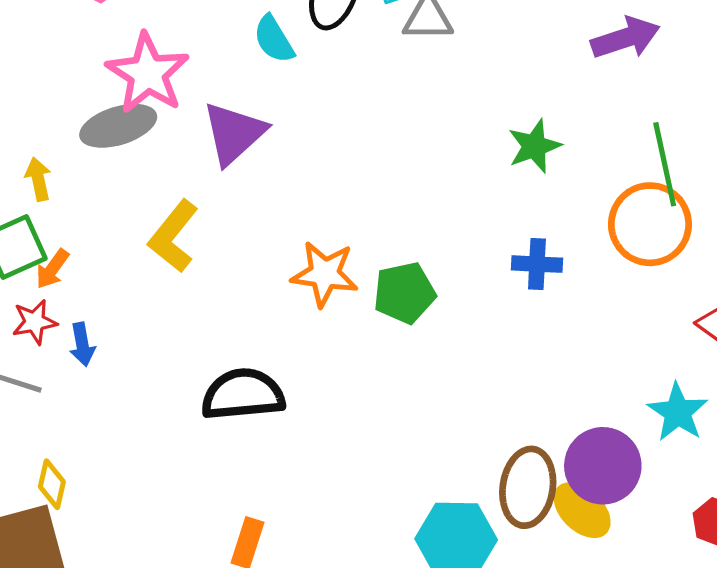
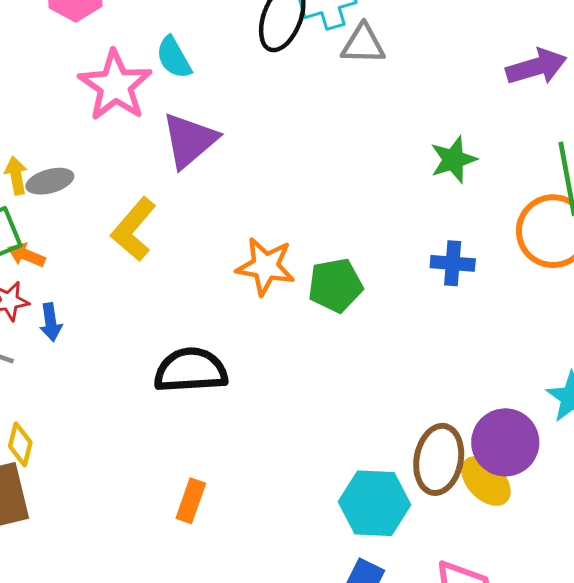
cyan semicircle: (274, 39) -> (174, 57), moved
gray ellipse: (118, 126) -> (50, 181), moved, size x0.7
orange arrow: (52, 269) -> (26, 255), turned 75

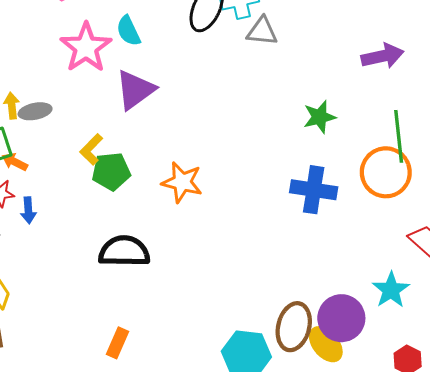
yellow L-shape: (134, 229) -> (91, 149), size x0.7
blue cross: (453, 263) -> (314, 190), size x1.5
green pentagon: (335, 285) -> (111, 171), moved

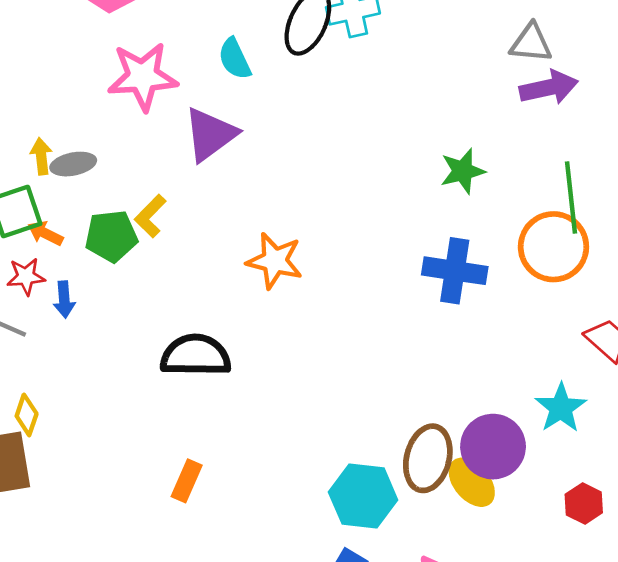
cyan semicircle: (128, 31) -> (235, 59), moved
gray triangle: (262, 31) -> (531, 43), moved
pink star: (86, 47) -> (143, 77), turned 30
green pentagon: (111, 171) -> (111, 236), moved

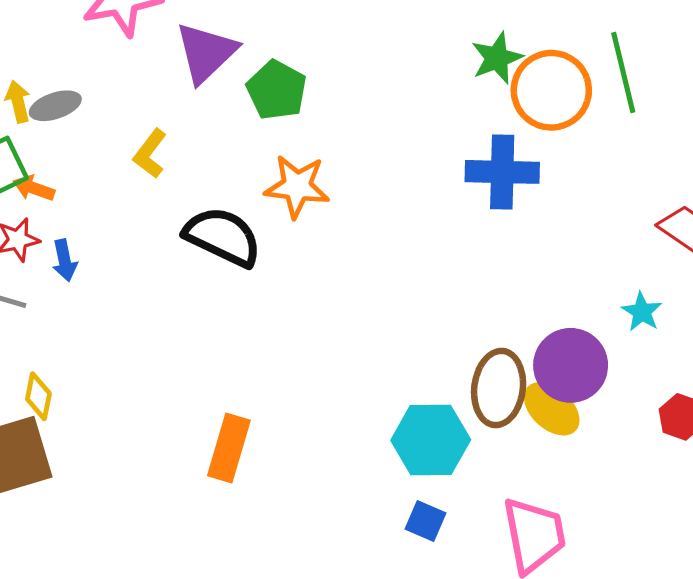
green pentagon: (111, 236) -> (277, 90), moved, turned -30
orange circle: (553, 247) -> (551, 90), moved
black semicircle: (196, 355) -> (223, 237), moved, turned 32
cyan star: (561, 408) -> (642, 312), size x0.7
orange rectangle: (187, 481) -> (229, 448), size x1.4

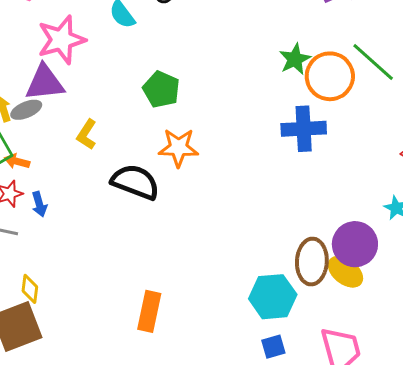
purple triangle: (206, 53) -> (45, 83), moved, turned 42
green line: (623, 73) -> (373, 62), turned -30
blue square: (425, 521) -> (273, 347), turned -35

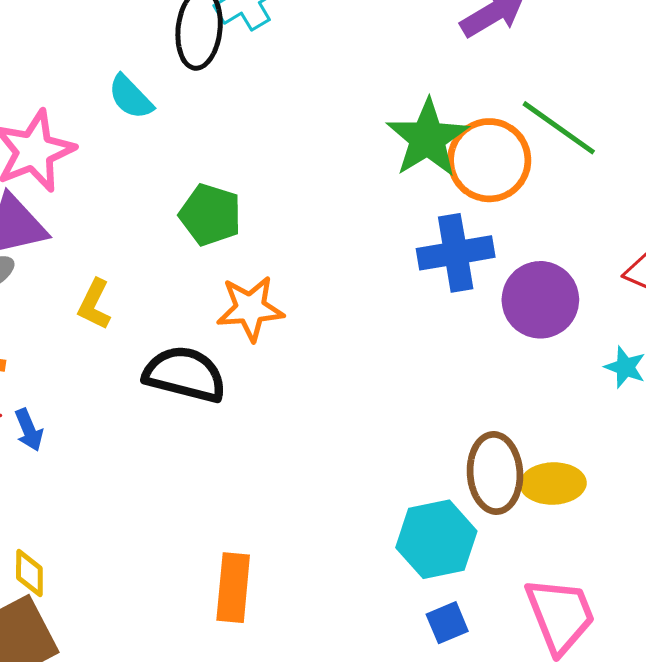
green star: (295, 59) -> (428, 138), size x1.5
purple circle: (355, 244) -> (540, 300), moved
yellow ellipse: (345, 272) -> (553, 484), turned -33

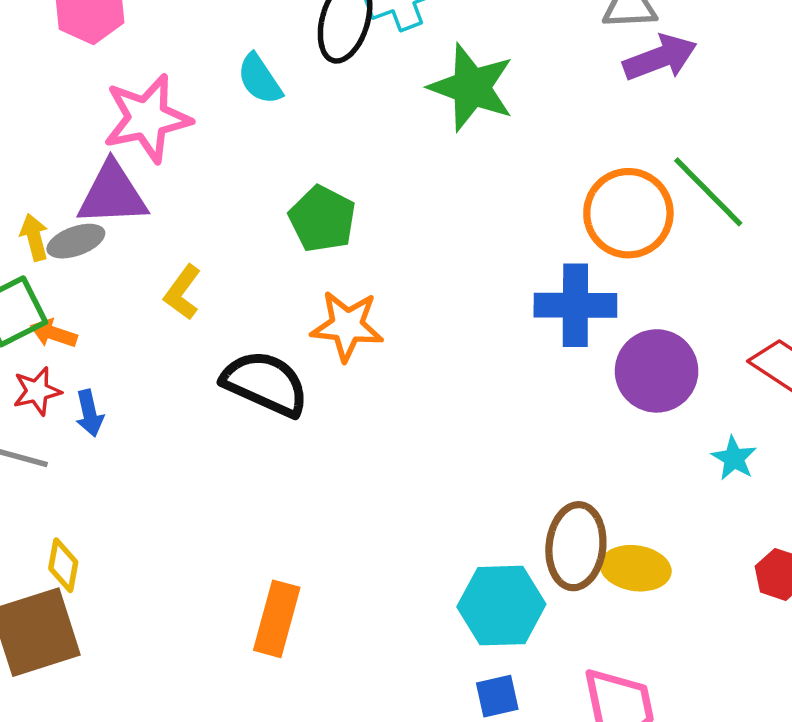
green star: (428, 138) -> (471, 87), moved, turned -30

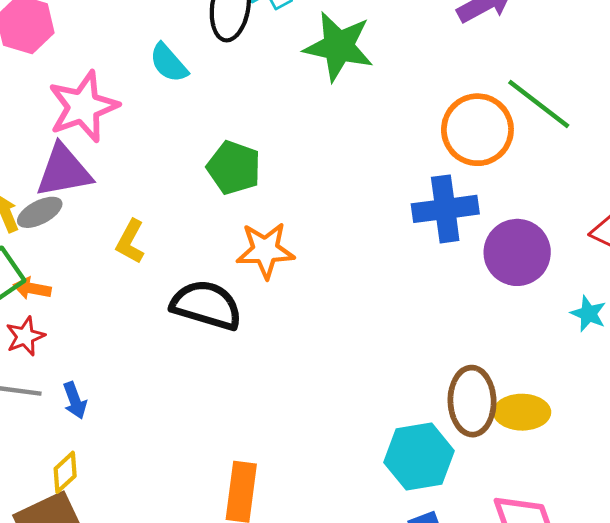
blue arrow: (89, 413) -> (75, 400), moved
yellow diamond: (63, 565) -> (65, 472), turned 45

